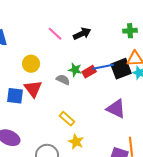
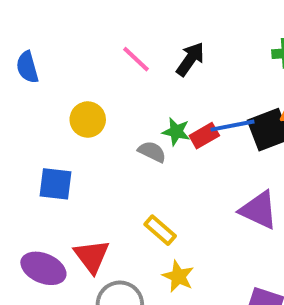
black arrow: (82, 34) -> (190, 59), turned -30
red triangle: (33, 89) -> (92, 256), moved

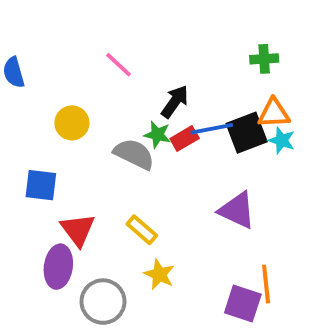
black arrow: (190, 59) -> (175, 102), moved
gray semicircle: (152, 152) -> (134, 154), size x1.5
red triangle: (92, 256) -> (78, 230), moved
purple ellipse: (43, 268) -> (58, 267), moved, turned 75

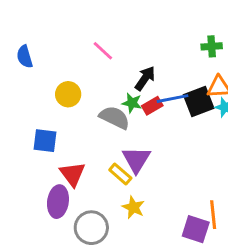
purple triangle: (237, 210) -> (136, 159), moved, turned 36

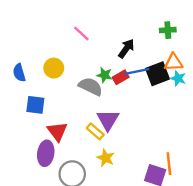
blue semicircle: (25, 57) -> (19, 73), moved
black arrow: (145, 78) -> (126, 48), moved

